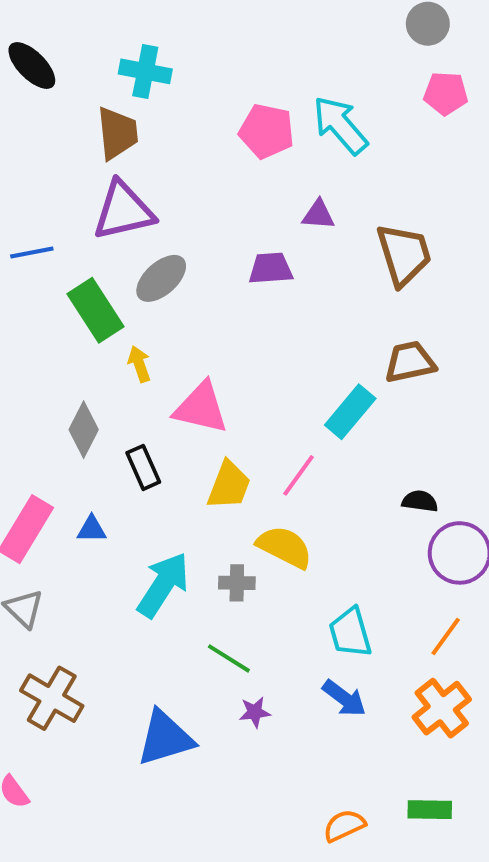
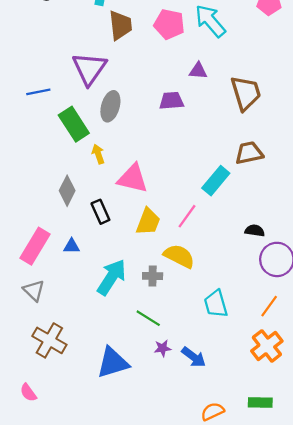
brown trapezoid: (117, 133) -> (120, 25), moved
purple triangle: (123, 211) -> (89, 69), turned -42
gray ellipse: (161, 278) -> (110, 106), turned -32
blue arrow: (344, 698) -> (194, 357), moved

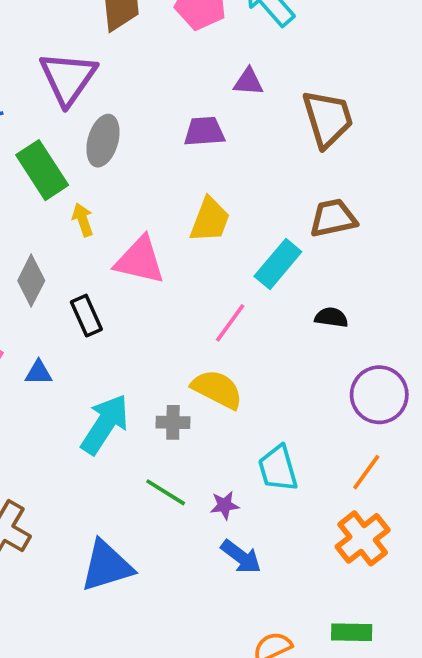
yellow trapezoid: (148, 222) -> (210, 220), moved
black semicircle: (255, 231) -> (331, 317), moved
purple star: (163, 348) -> (225, 505), moved

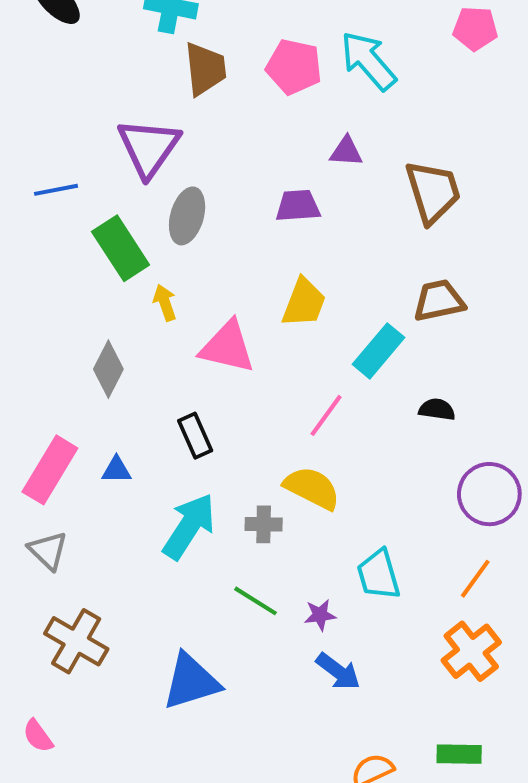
black rectangle: (86, 316) -> (195, 436), moved

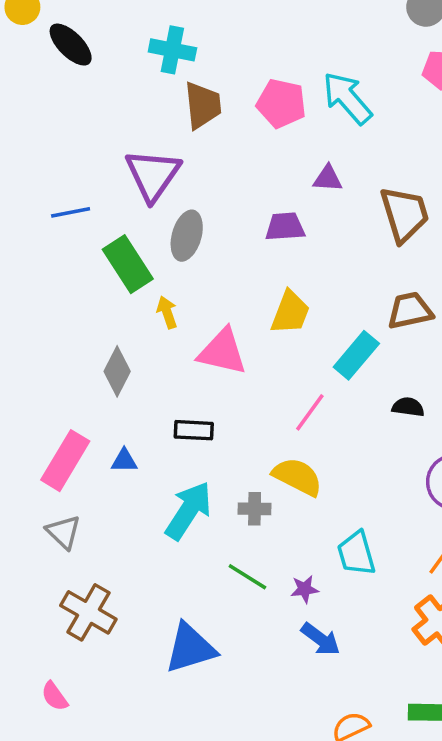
black rectangle: (195, 436) -> (194, 430), turned -63

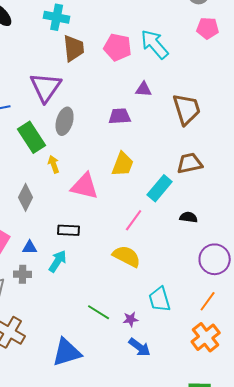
gray cross: (255, 509) -> (23, 274), moved
cyan arrow: (188, 511) -> (58, 261), moved, size x0.7

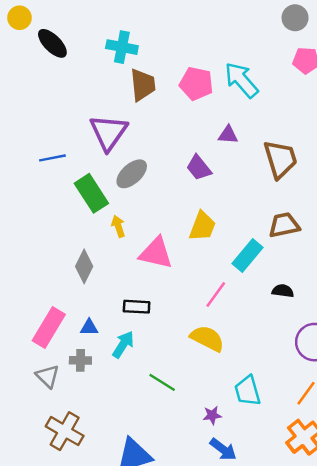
purple trapezoid: (120, 116) -> (199, 168), turned -125
gray ellipse: (65, 121) -> (132, 174), turned 32
green line: (99, 312) -> (162, 382), moved

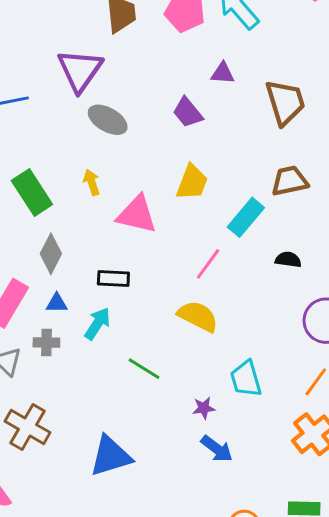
gray ellipse: (132, 174) -> (108, 120), turned 72
green rectangle: (91, 193) -> (32, 193), moved
gray diamond: (84, 266) -> (51, 254), moved

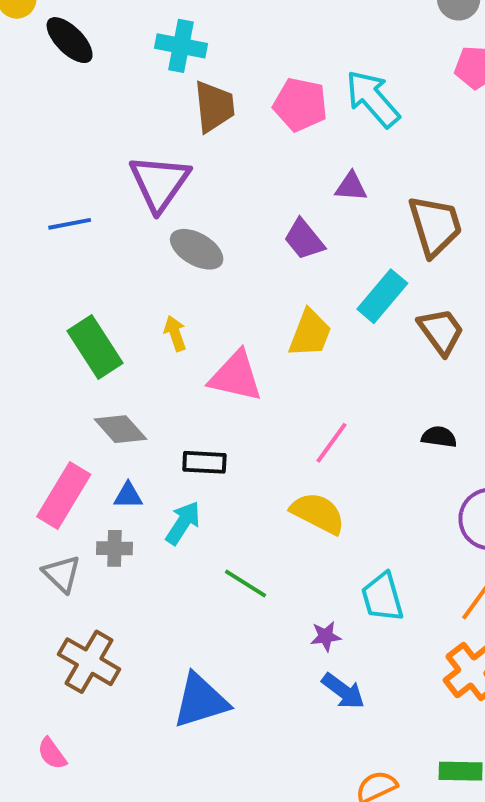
brown trapezoid: (290, 181) -> (441, 331), turned 66
cyan rectangle: (246, 217) -> (382, 296), moved
gray diamond: (51, 254) -> (120, 429), turned -69

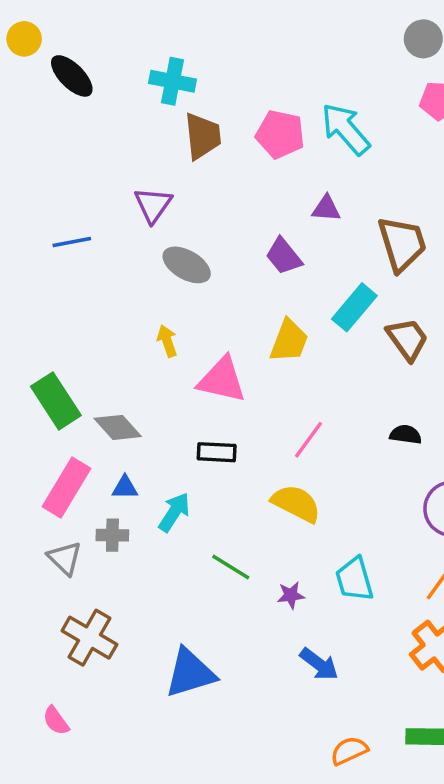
purple triangle: (159, 183) -> (153, 205), size x0.7
green rectangle: (95, 347) -> (56, 401), moved
black rectangle: (204, 462) -> (217, 452), moved
purple star: (326, 636) -> (291, 595), moved

